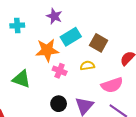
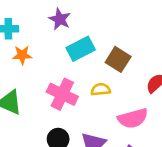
orange star: (47, 50) -> (22, 55), moved, size x0.6
pink cross: (60, 71) -> (62, 94), size x1.5

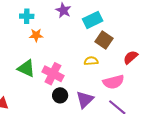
cyan rectangle: (81, 49) -> (93, 20), moved
pink cross: (62, 94) -> (53, 74), moved

